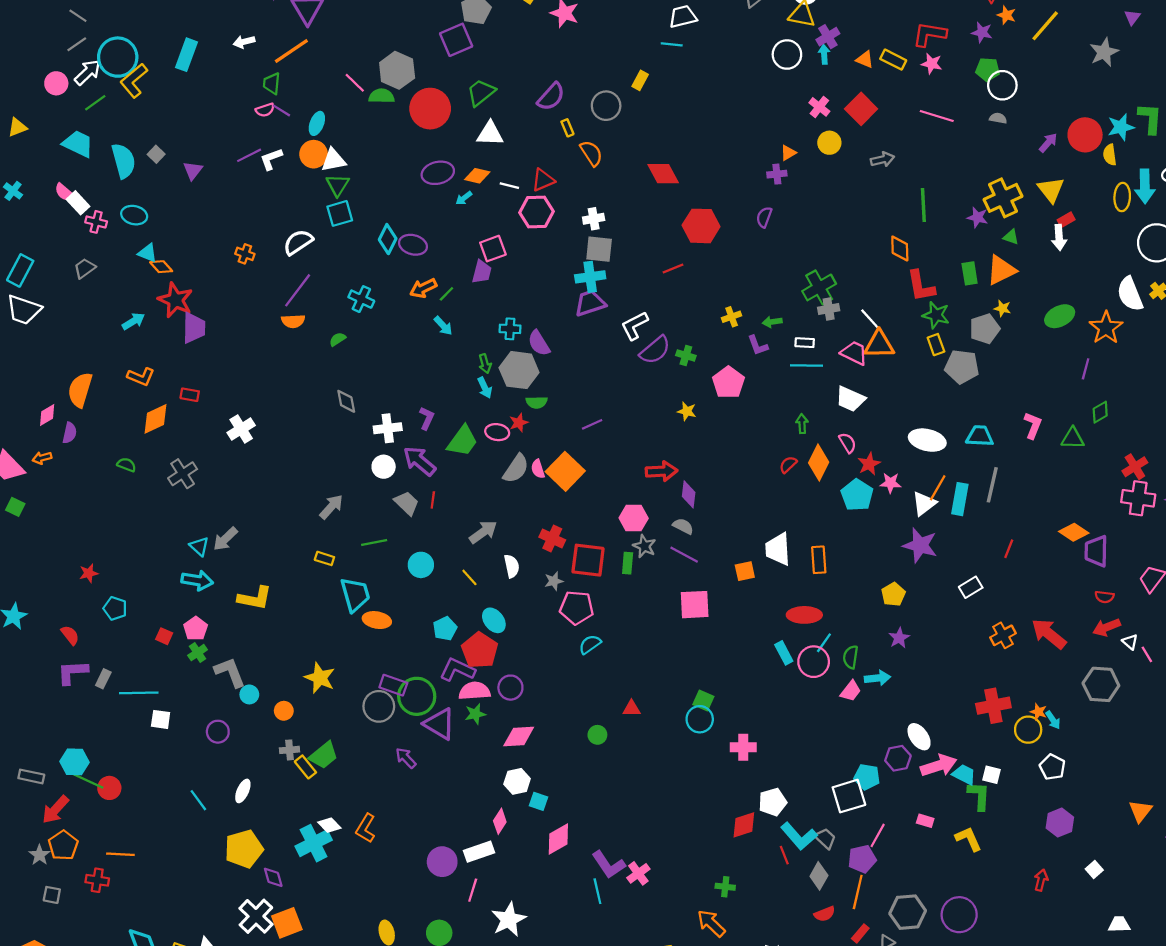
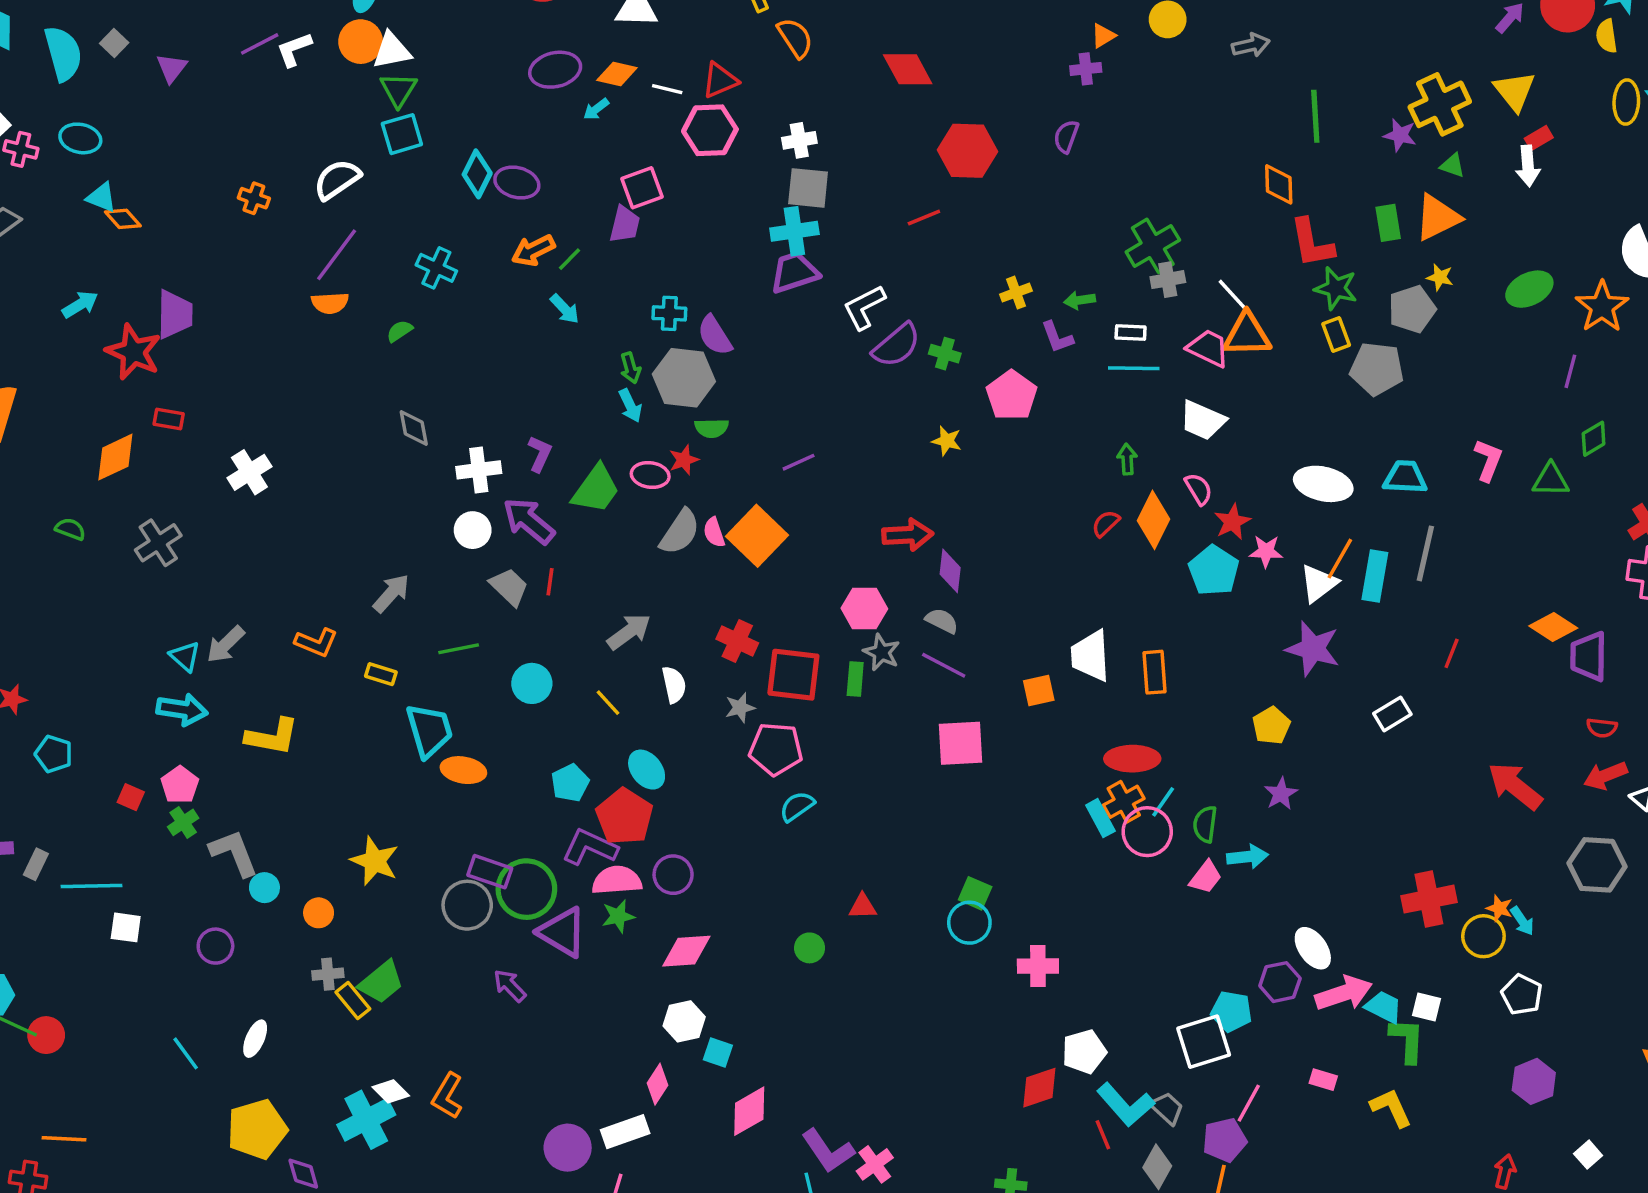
red star: (175, 300) -> (133, 352), moved
orange L-shape: (141, 377) -> (316, 642), moved
orange cross: (1003, 635) -> (1124, 802), moved

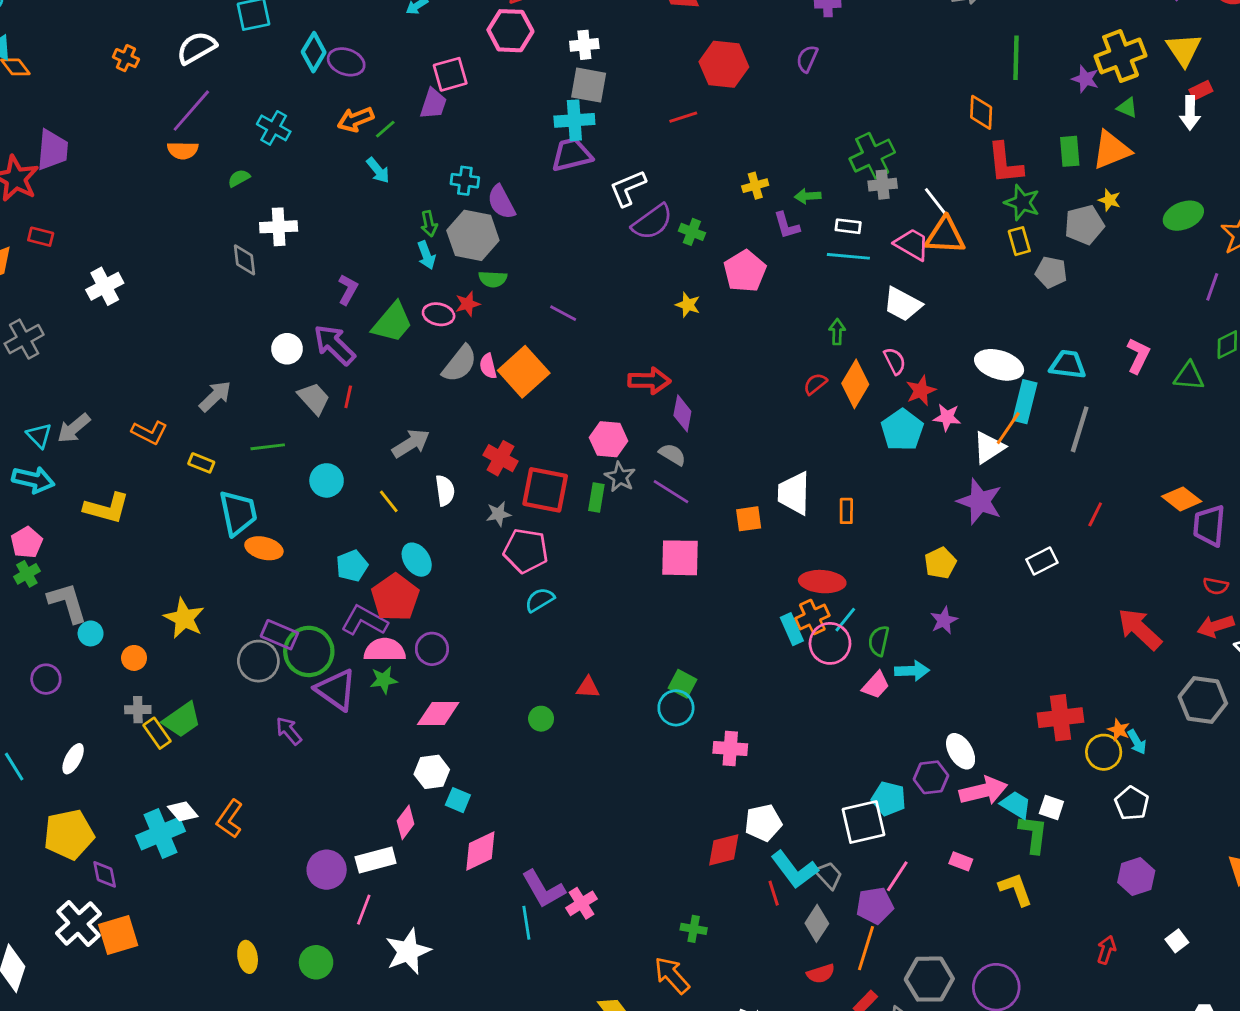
gray pentagon: (1377, 369) -> (1051, 272), size x0.7
purple line: (799, 462) -> (563, 313), turned 48
white cross: (479, 470) -> (279, 227), moved
cyan rectangle: (1375, 576) -> (1025, 402), moved
orange rectangle: (1154, 672) -> (846, 511), size x0.7

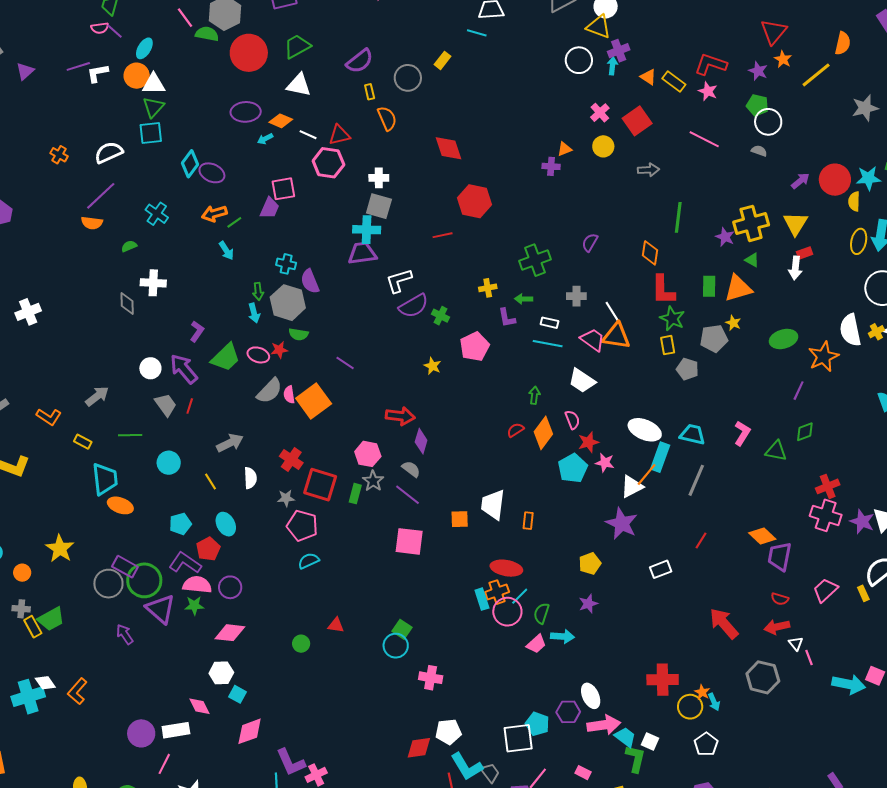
purple semicircle: (807, 59) -> (590, 242), moved
green cross: (872, 156) -> (535, 260), moved
red pentagon: (395, 597) -> (208, 549), size x0.7
pink diamond: (406, 822) -> (199, 706), turned -70

